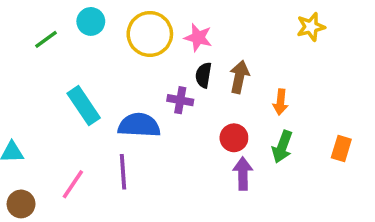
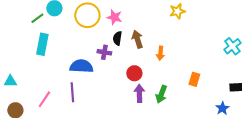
green line: (46, 39) -> (37, 18), moved
brown arrow: (239, 77) -> (137, 39), turned -30
cyan rectangle: (84, 106) -> (42, 44), moved, turned 45
green arrow: (282, 147) -> (161, 94), moved

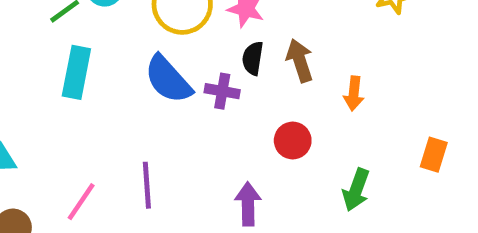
blue semicircle: (81, 66) -> (168, 79), moved, turned -135
purple arrow: (139, 93) -> (248, 204), moved

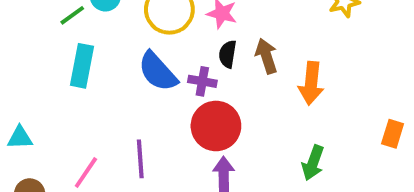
orange arrow: (354, 93) -> (311, 83), size x1.5
red circle: (293, 141) -> (216, 126), moved, size x1.6
orange rectangle: (434, 155) -> (393, 134), moved

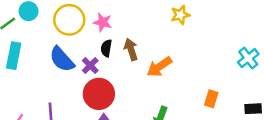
purple cross: (202, 81) -> (90, 65), turned 35
orange arrow: (311, 83) -> (159, 67), turned 50

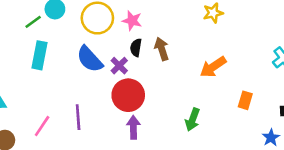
orange arrow: (159, 67) -> (213, 67), moved

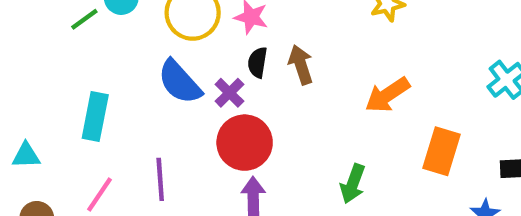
cyan rectangle: (40, 55) -> (95, 117), moved
orange rectangle: (245, 100) -> (442, 151), size x1.5

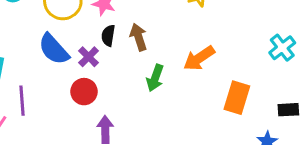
red circle: (245, 143) -> (84, 92), moved, size x0.7
purple line: (160, 179) -> (22, 101), moved
green arrow: (353, 184) -> (155, 78), moved

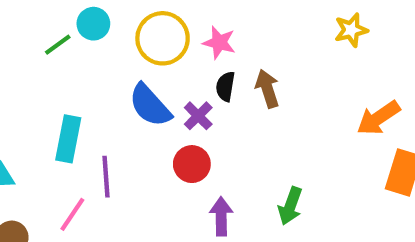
orange arrow: (199, 58) -> (378, 118), moved
green arrow: (155, 78) -> (290, 206), moved

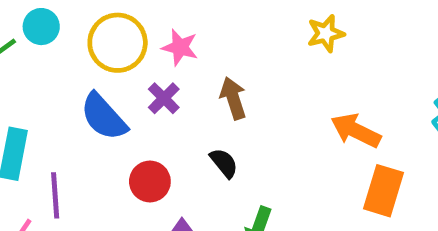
black semicircle: (225, 87) -> (224, 163), moved, turned 132
purple cross: (198, 116) -> (164, 98), moved
orange arrow: (378, 118) -> (356, 131), turned 60

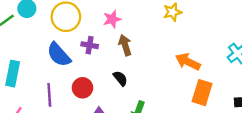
pink star: (180, 47) -> (112, 19), moved, turned -30
purple cross: (164, 98) -> (90, 45), turned -35
purple line: (55, 195) -> (49, 95), moved

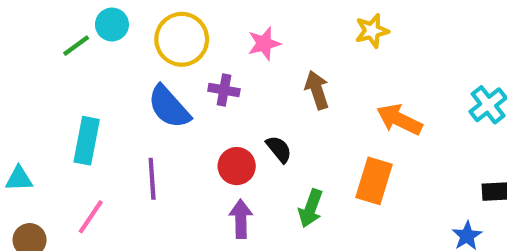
brown arrow: (125, 45) -> (317, 90), moved
red circle: (82, 88) -> (237, 166), moved
orange rectangle: (202, 93) -> (374, 181), moved

